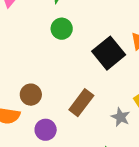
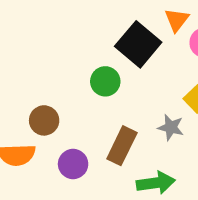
green circle: (62, 29) -> (105, 81), moved
brown rectangle: (81, 103) -> (122, 146), moved

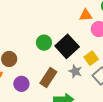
orange triangle: (177, 20) -> (86, 15), turned 40
black square: (138, 44) -> (67, 46), moved

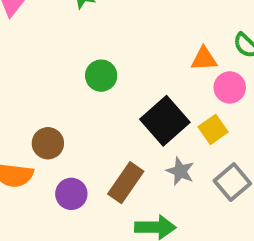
green circle: (44, 43) -> (101, 76), moved
yellow square: (91, 58) -> (213, 129), moved

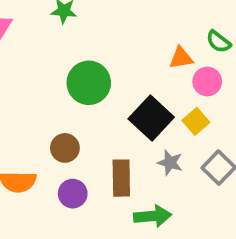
green circle: (101, 76) -> (89, 83), size x1.5
brown circle: (48, 143) -> (65, 148), moved
brown rectangle: (126, 183) -> (121, 178), turned -30

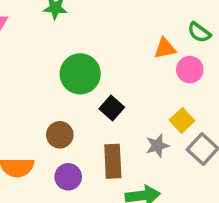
black square: (151, 118) -> (112, 108), moved, size x0.6
yellow square: (196, 121) -> (182, 120), moved
gray star: (170, 163) -> (157, 146), turned -30

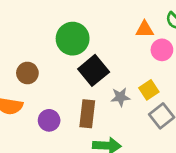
black square: (112, 108) -> (94, 70), size x1.5
brown circle: (60, 135) -> (27, 73), moved
gray star: (157, 146) -> (120, 97), moved

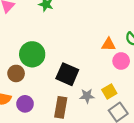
green circle: (73, 39) -> (32, 54), moved
black square: (94, 70) -> (67, 74), turned -30
purple circle: (49, 120) -> (25, 104), moved

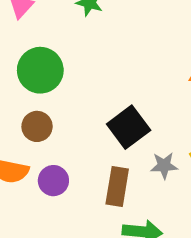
green circle: (32, 54) -> (40, 70), moved
black square: (67, 74) -> (129, 127), turned 30

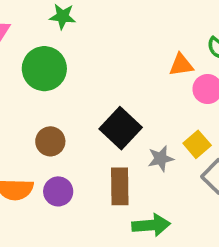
green circle: (40, 70) -> (44, 69), moved
brown circle: (37, 126) -> (50, 141), moved

